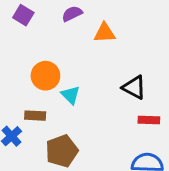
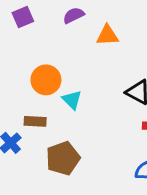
purple square: (23, 15) -> (23, 17), turned 36

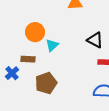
cyan triangle: (72, 100) -> (52, 45), turned 32

